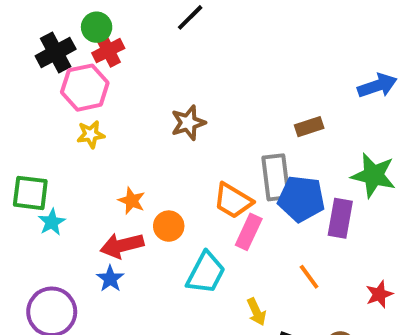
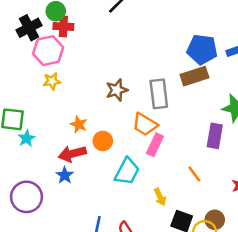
red cross: (108, 51) -> (63, 26), turned 30
brown star: (188, 123) -> (117, 90), moved
brown rectangle: (309, 127) -> (194, 76), size x1.5
gray rectangle: (276, 177) -> (159, 94), moved
blue pentagon: (301, 199) -> (202, 49), moved

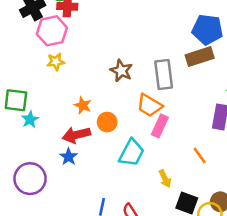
brown star: (117, 90) -> (121, 71), turned -30

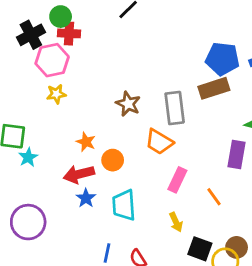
pink rectangle: (160, 126) -> (177, 180), moved
cyan trapezoid: (132, 153) -> (124, 205), moved, turned 148
blue star: (69, 157) -> (86, 198), moved

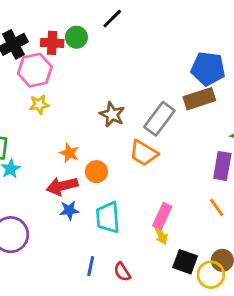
green circle: (61, 17) -> (76, 37), moved
gray rectangle: (175, 108) -> (159, 119), turned 44
pink rectangle: (177, 180) -> (162, 216), moved
orange line: (214, 197) -> (217, 207), moved
blue star: (86, 198) -> (69, 210), turned 30

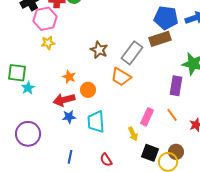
pink rectangle: (162, 216) -> (147, 117), moved
blue line: (91, 266) -> (70, 157), moved

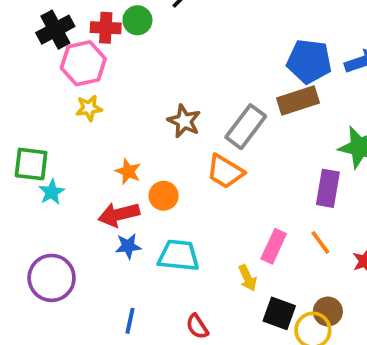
cyan trapezoid: (96, 122) -> (179, 255), turned 100

